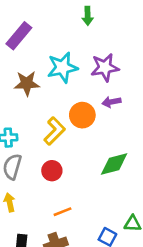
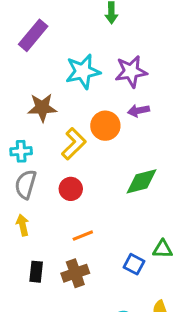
brown star: (27, 83) -> (42, 108), moved

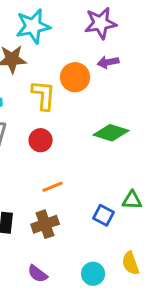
cyan star: (83, 71) -> (33, 26), moved
yellow L-shape: (74, 144) -> (44, 95), turned -40
green diamond: (142, 181) -> (111, 133), turned 32

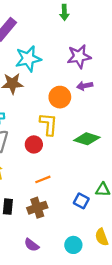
yellow L-shape: (44, 95) -> (49, 124), moved

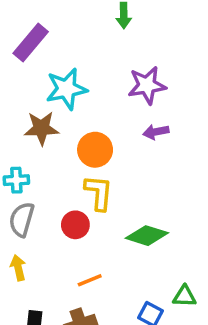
orange circle: (60, 97) -> (95, 150), moved
green diamond: (87, 139) -> (147, 236), moved

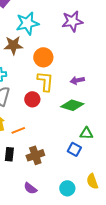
purple arrow: (156, 132) -> (77, 80), moved
orange line: (90, 280) -> (18, 130), moved
green triangle: (184, 296) -> (86, 133), moved

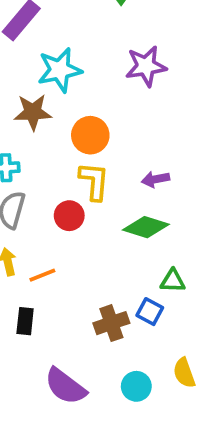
brown cross: (35, 155) -> (111, 323), moved
purple semicircle: (30, 188) -> (65, 386), size x1.6

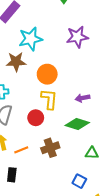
blue square: (150, 312) -> (79, 181), moved
brown cross: (111, 323) -> (50, 148), moved

